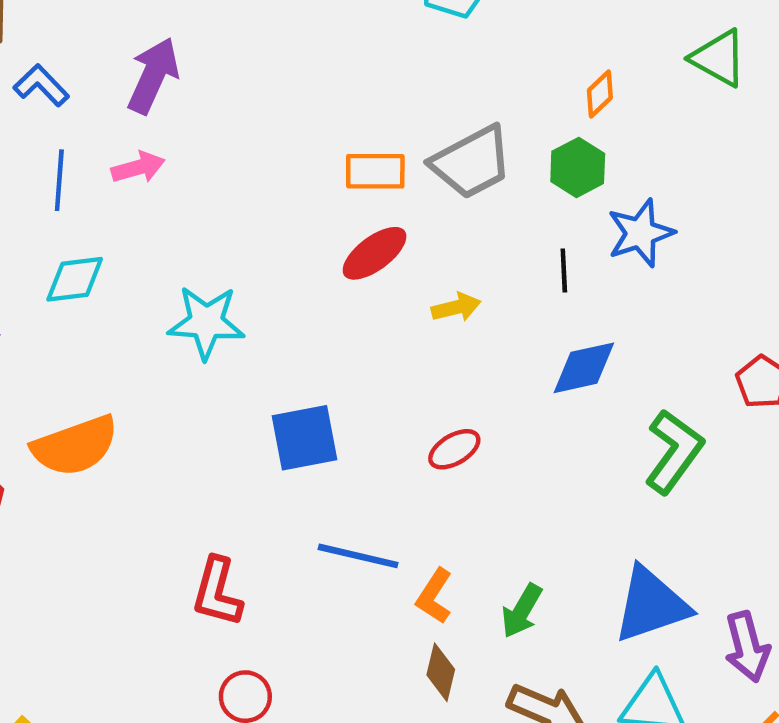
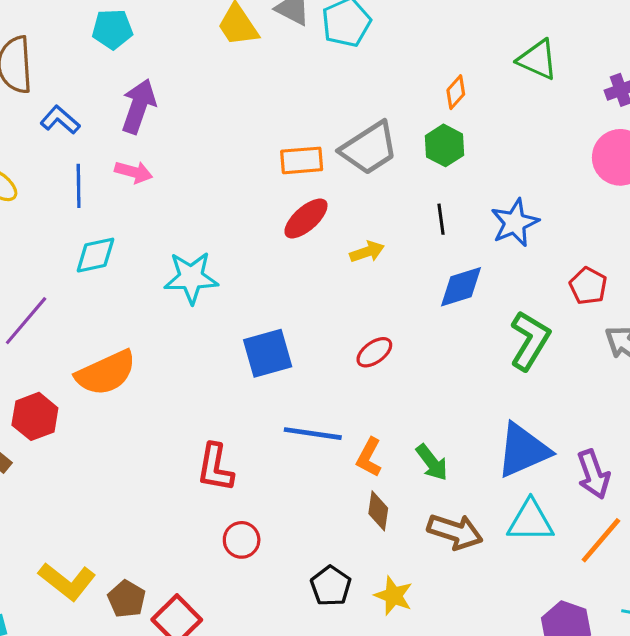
pink arrow: (138, 167) -> (134, 172), turned 36
blue star: (641, 233) -> (515, 223), moved
green arrow: (522, 611) -> (432, 462), turned -63

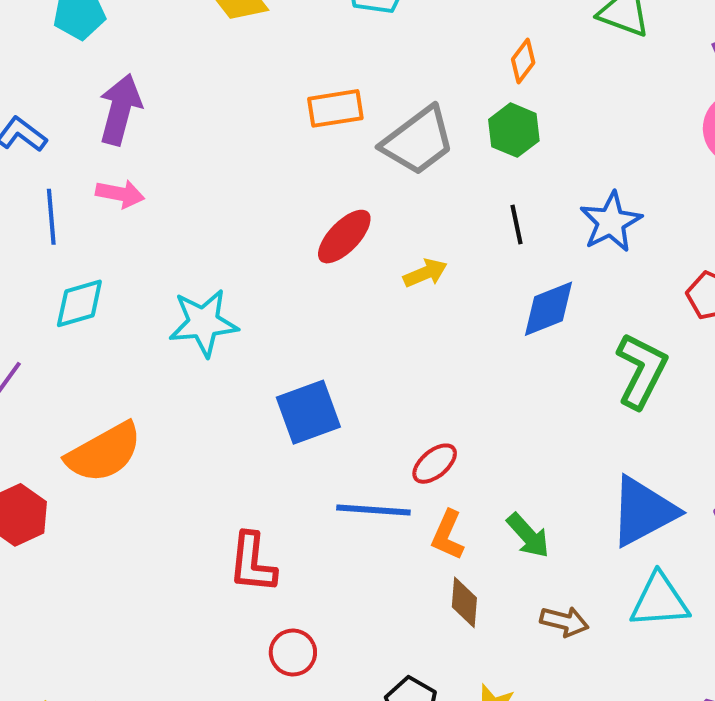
orange rectangle: (302, 160) -> (335, 108), moved
red ellipse: (374, 352) -> (435, 464), moved
brown arrow: (455, 532) -> (564, 621), size x0.7

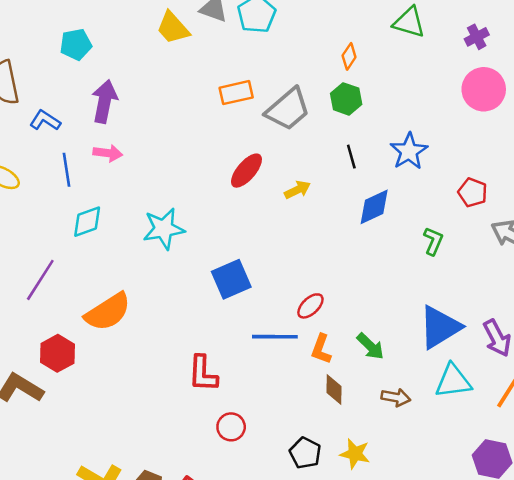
green L-shape: (641, 371) -> (433, 241), size x0.6

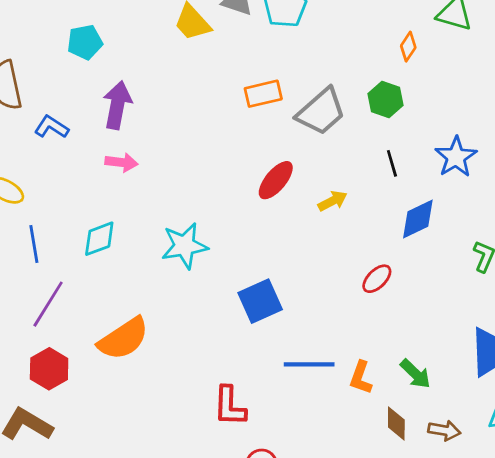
orange diamond: (349, 56) -> (408, 47), moved
blue line: (67, 170) -> (34, 244), moved
red ellipse: (310, 306) -> (377, 279), moved
red hexagon: (58, 353) -> (49, 369), moved
brown diamond: (334, 390) -> (396, 424), moved

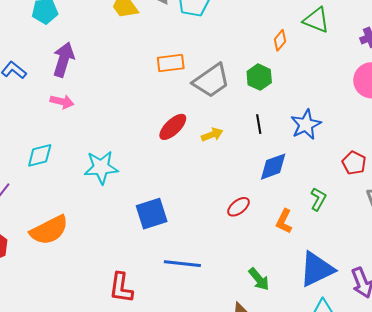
yellow arrow: (333, 201) -> (212, 135), moved
orange L-shape: (361, 378) -> (284, 221), moved

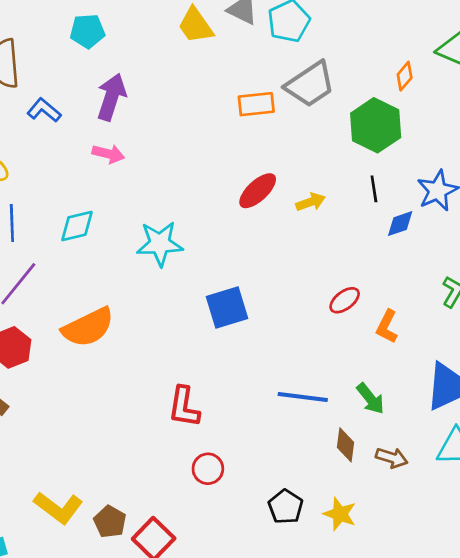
green hexagon: (259, 77) -> (376, 125), size x1.5
gray trapezoid: (211, 81) -> (310, 84), moved
blue diamond: (273, 167) -> (400, 224), moved, size x0.7
orange L-shape: (284, 221) -> (387, 327), moved
blue line: (182, 264) -> (303, 397), moved

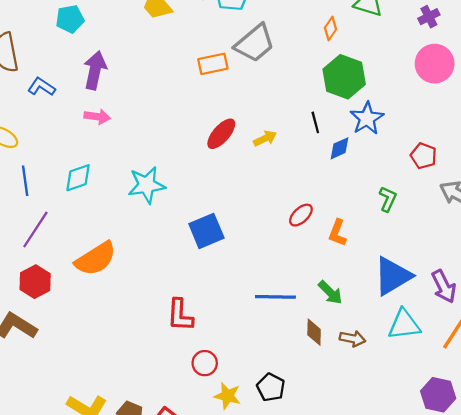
green hexagon: (376, 125) -> (344, 77), moved
yellow star: (340, 514) -> (227, 396), moved

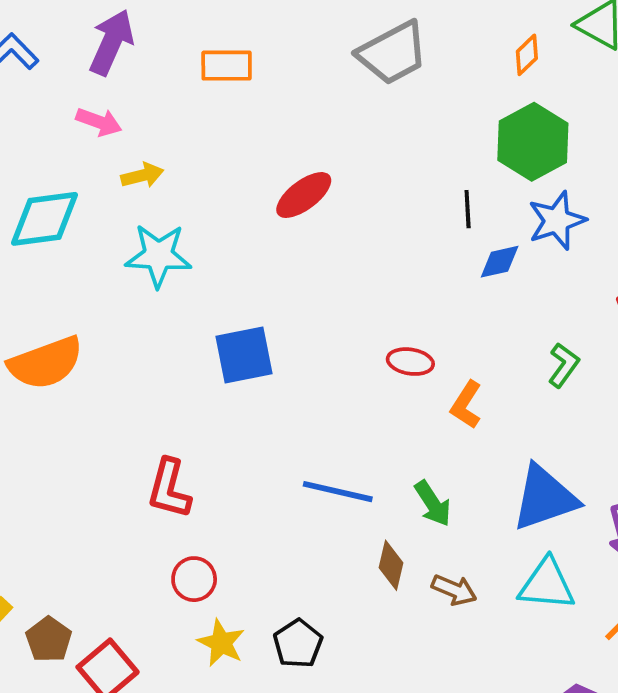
orange rectangle: (213, 64) -> (227, 66), moved
yellow arrow: (265, 138) -> (142, 175), moved
cyan diamond: (78, 178) -> (45, 219), size x1.4
red ellipse: (301, 215) -> (410, 362), turned 40

